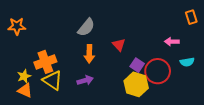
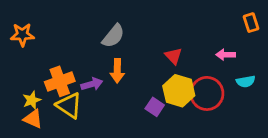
red triangle: (119, 45) -> (173, 56), moved
purple square: (137, 65) -> (155, 107), moved
purple arrow: (85, 80) -> (92, 84), moved
yellow hexagon: (136, 84) -> (179, 91), moved

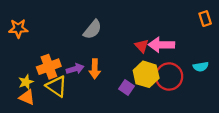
pink arrow: (226, 55) -> (161, 45), moved, size x1.6
orange arrow: (117, 71) -> (95, 69), moved

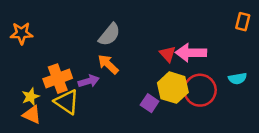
orange rectangle: (205, 19) -> (243, 22), turned 32
orange arrow: (95, 69) -> (108, 64), moved, turned 132

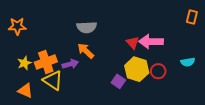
gray semicircle: (109, 35) -> (87, 27), turned 48
red circle: (200, 90) -> (158, 71), size x0.6
yellow star: (31, 97) -> (24, 63), moved

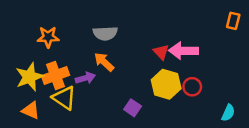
orange star: (17, 26) -> (48, 37), moved
cyan semicircle: (188, 62) -> (228, 113), moved, turned -56
yellow star: (24, 63) -> (29, 77), size x1.6
purple square: (118, 81) -> (133, 108), moved

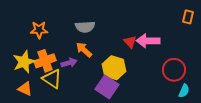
yellow hexagon: (166, 84) -> (114, 68), moved
red circle: (192, 87) -> (174, 70), moved, size x1.5
purple square: (133, 108) -> (107, 87), size x1.6

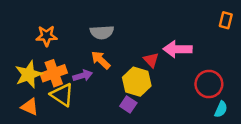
red triangle: (130, 42) -> (151, 60), moved
purple square: (107, 87) -> (128, 104), size x0.6

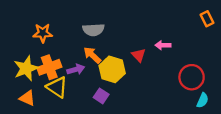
orange rectangle: (226, 20) -> (207, 19), turned -40
pink arrow: (178, 49) -> (163, 45), size x0.6
yellow hexagon: (137, 82) -> (112, 69), moved
purple square: (128, 104) -> (101, 96), moved

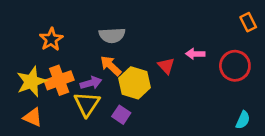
orange star: (43, 33) -> (51, 39), turned -30
red circle: (192, 77) -> (235, 66), moved
yellow triangle: (57, 87) -> (87, 104), moved, turned 30

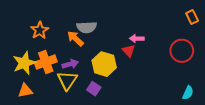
pink arrow: (195, 54) -> (137, 38), moved
orange arrow: (111, 66) -> (75, 38), moved
orange triangle: (33, 117) -> (25, 91), turned -35

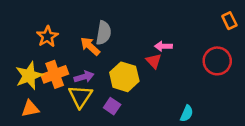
gray semicircle: (87, 27) -> (104, 33), turned -78
cyan semicircle: (188, 93) -> (187, 113), moved

